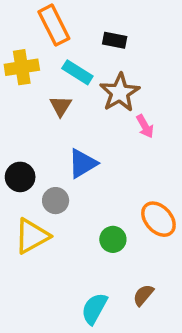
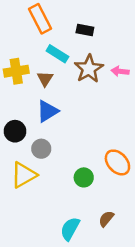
yellow cross: (22, 67) -> (16, 71), moved
pink arrow: (145, 126) -> (120, 71), moved, turned 126
blue triangle: (83, 163) -> (47, 111), moved

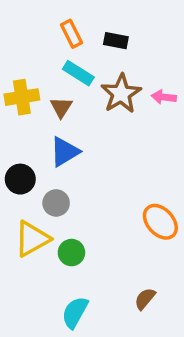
orange rectangle: (40, 19) -> (71, 34), moved, size x0.7
green circle: (84, 177) -> (71, 253), moved
cyan semicircle: (70, 229) -> (75, 312), moved

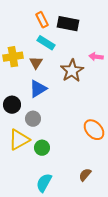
black rectangle: (116, 41) -> (68, 24), size x1.5
brown star: (121, 94) -> (72, 71), moved

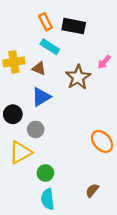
pink arrow: (96, 57) -> (104, 62), turned -56
brown triangle: (36, 63) -> (39, 69), turned -40
green circle: (42, 148) -> (45, 173), moved
cyan semicircle: (44, 183) -> (48, 199), turned -36

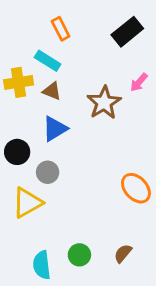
black rectangle: (74, 26) -> (127, 32), moved, turned -50
cyan rectangle: (50, 47) -> (48, 61), moved
green circle: (45, 173) -> (79, 255), moved
cyan semicircle: (48, 199) -> (42, 265), moved

